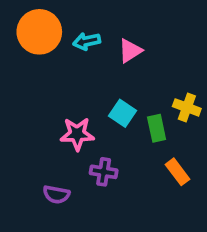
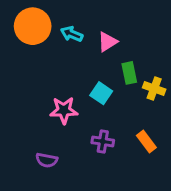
cyan arrow: (87, 41) -> (72, 34), turned 35
green rectangle: (157, 128) -> (129, 73), moved
purple cross: (104, 172) -> (103, 141), moved

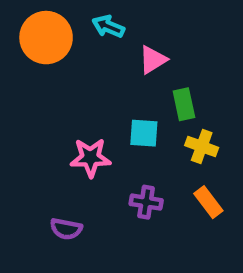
cyan arrow: (72, 34) -> (108, 26), moved
yellow cross: (154, 88) -> (202, 147), moved
cyan square: (101, 93) -> (144, 133), turned -30

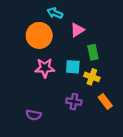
orange circle: (46, 38) -> (39, 35), moved
yellow cross: (202, 147) -> (92, 77), moved
pink star: (91, 158) -> (45, 68), moved

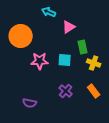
orange circle: (39, 35) -> (21, 36), moved
yellow cross: (92, 77) -> (94, 63), moved
purple cross: (74, 102) -> (66, 91), turned 32

